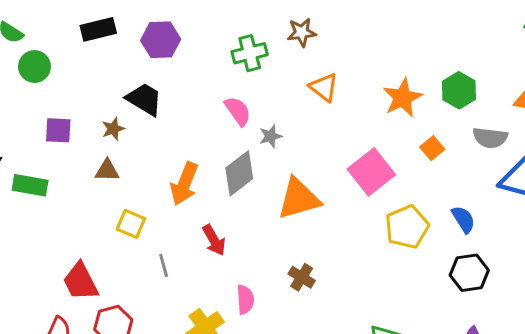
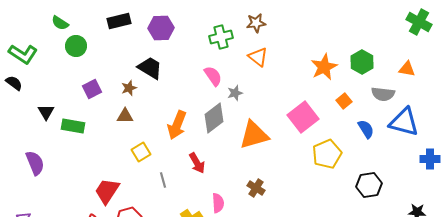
orange triangle: (324, 87) -> (258, 57), moved
purple square: (58, 130) -> (92, 89), turned -30
blue semicircle: (463, 219) -> (366, 129), moved
yellow square: (131, 224) -> (141, 152), turned 36
red trapezoid: (81, 282) -> (107, 191), turned 60

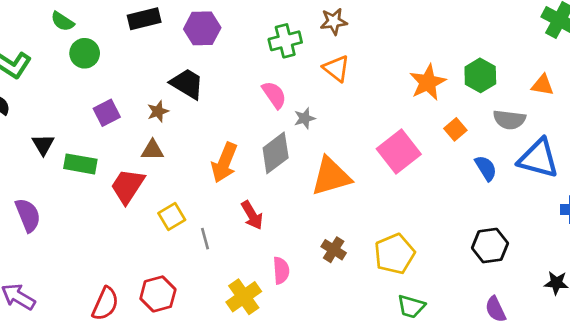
yellow square: (141, 152) -> (172, 217), moved
yellow pentagon: (327, 154) -> (395, 254), moved
red trapezoid: (107, 191) -> (128, 186), moved

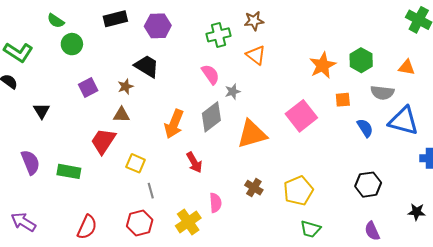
orange square: (455, 129) -> (343, 100), turned 35
green rectangle: (80, 164) -> (69, 171), moved
yellow square: (172, 217) -> (136, 163), turned -36
gray line: (205, 239) -> (151, 191), moved
red hexagon: (158, 294) -> (140, 223), moved

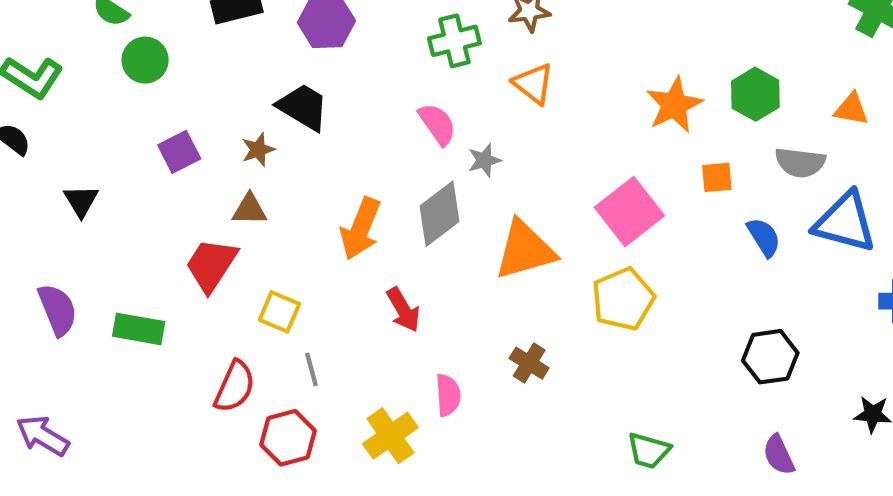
yellow pentagon: (298, 191) -> (623, 299), moved
red semicircle: (87, 227) -> (235, 387), moved

